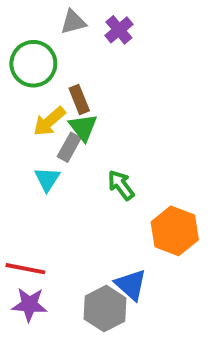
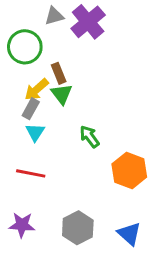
purple cross: (119, 30) -> (88, 22), size x1.6
gray rectangle: (69, 147) -> (31, 109), moved
red line: (25, 269) -> (31, 173), moved
blue triangle: (131, 285) -> (129, 234), moved

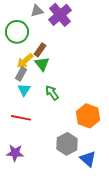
brown rectangle: (59, 73) -> (40, 50), turned 56
green arrow: (90, 137) -> (52, 93), moved
gray hexagon: (78, 228) -> (67, 144), moved

